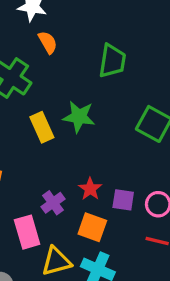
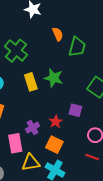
orange semicircle: (48, 42) -> (58, 34), moved
purple square: (123, 200) -> (75, 110), moved

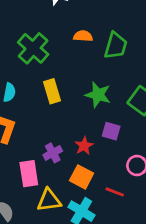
orange semicircle: (58, 34) -> (83, 36), moved, turned -64
green star: (54, 78) -> (98, 95), moved
red line: (92, 157) -> (115, 192), moved

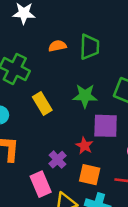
purple square: (111, 131) -> (106, 126), size x1.5

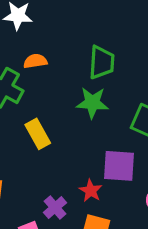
orange semicircle: (57, 46) -> (35, 61), moved
green star: (85, 96) -> (92, 103), moved

